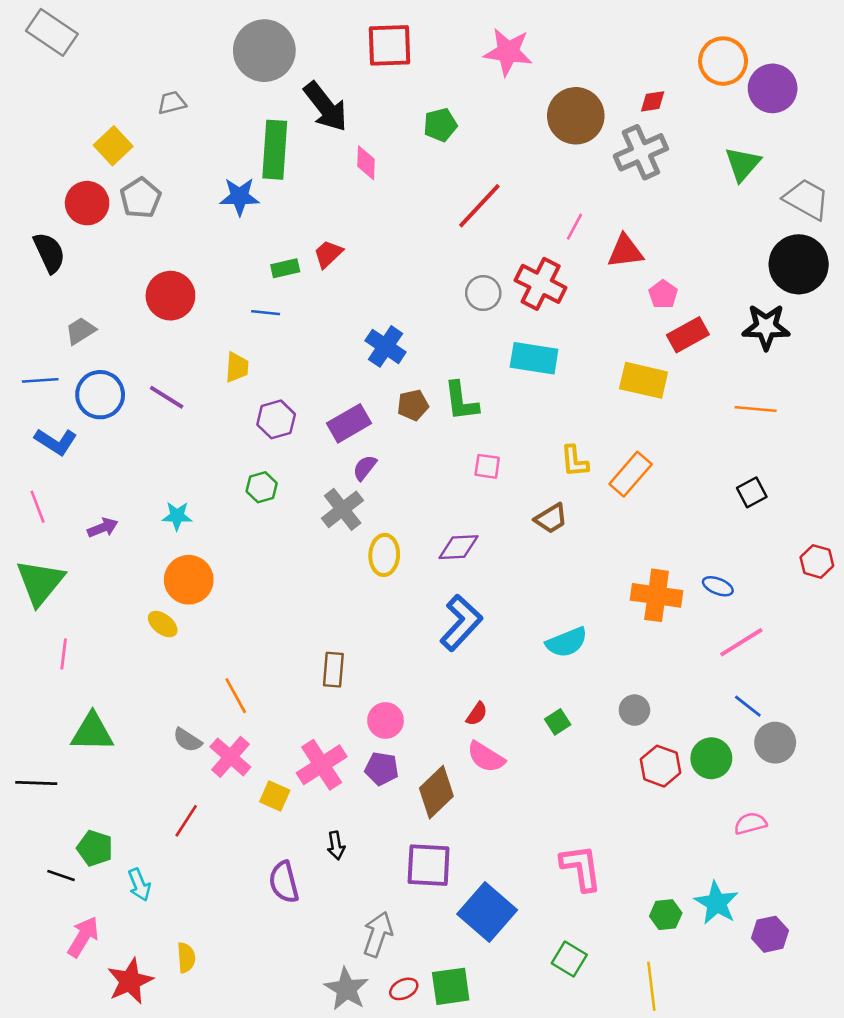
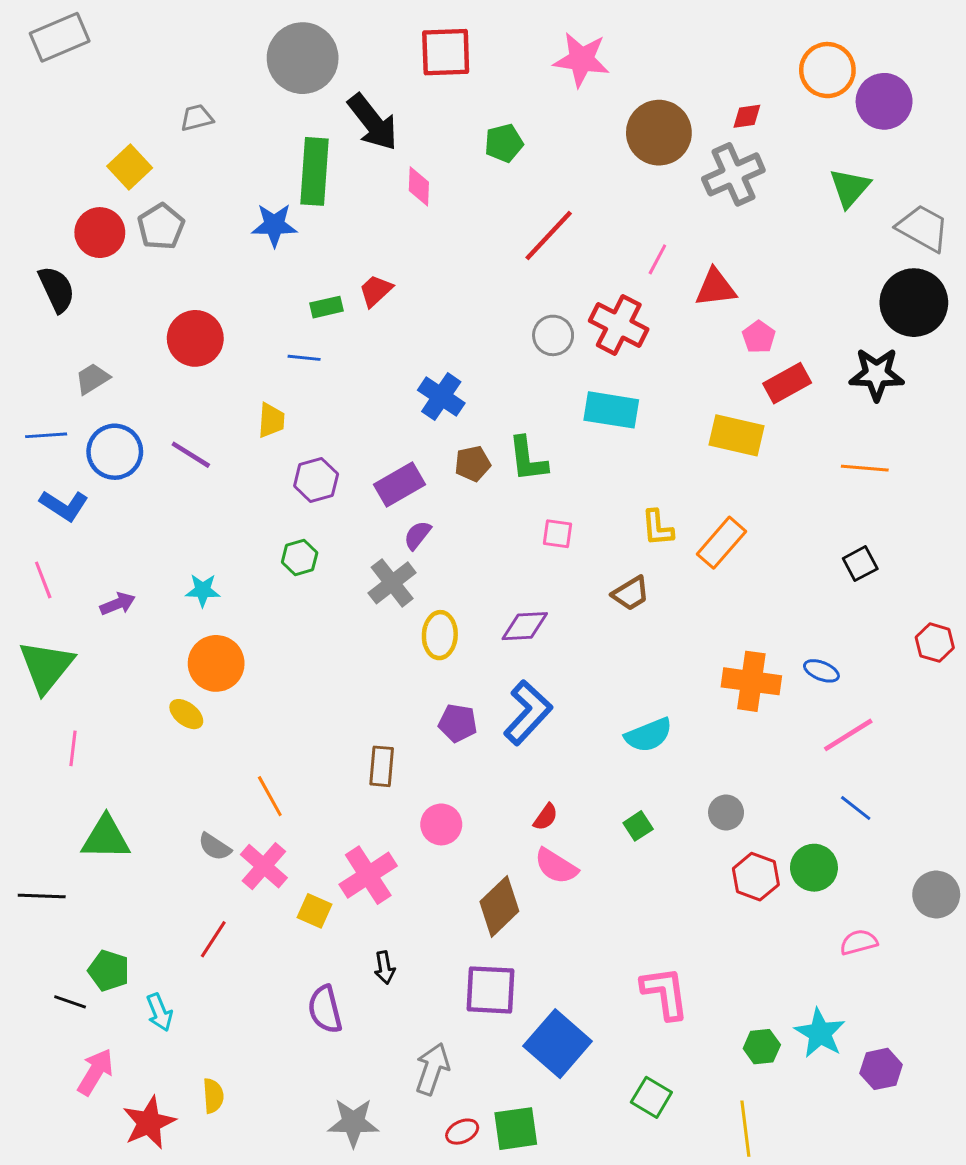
gray rectangle: (52, 32) -> (60, 37), turned -57
gray circle: (775, 743) -> (936, 895), moved
purple pentagon: (382, 769) -> (458, 723), moved
gray star: (346, 989) -> (353, 1123), moved, turned -30

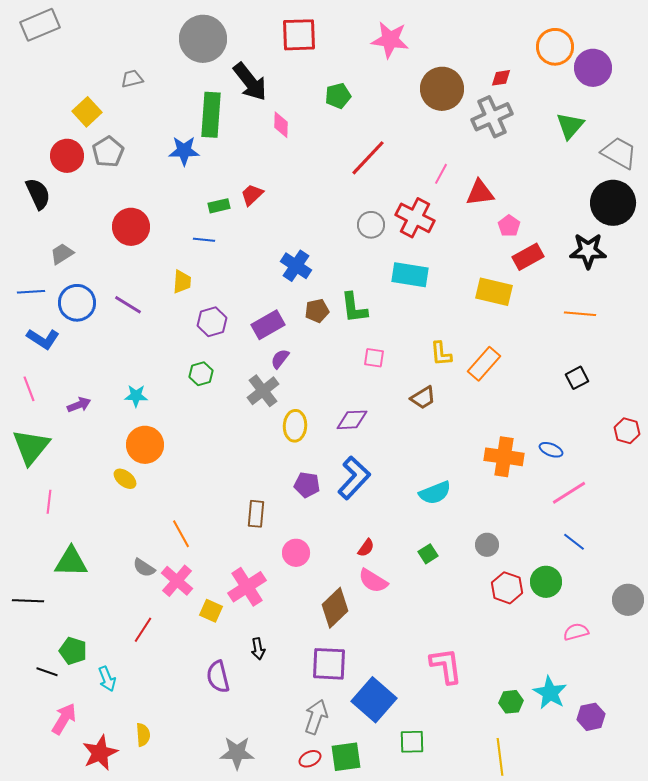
gray arrow: (432, 1069) -> (316, 717), moved
green square: (651, 1097) -> (412, 742), moved, turned -32

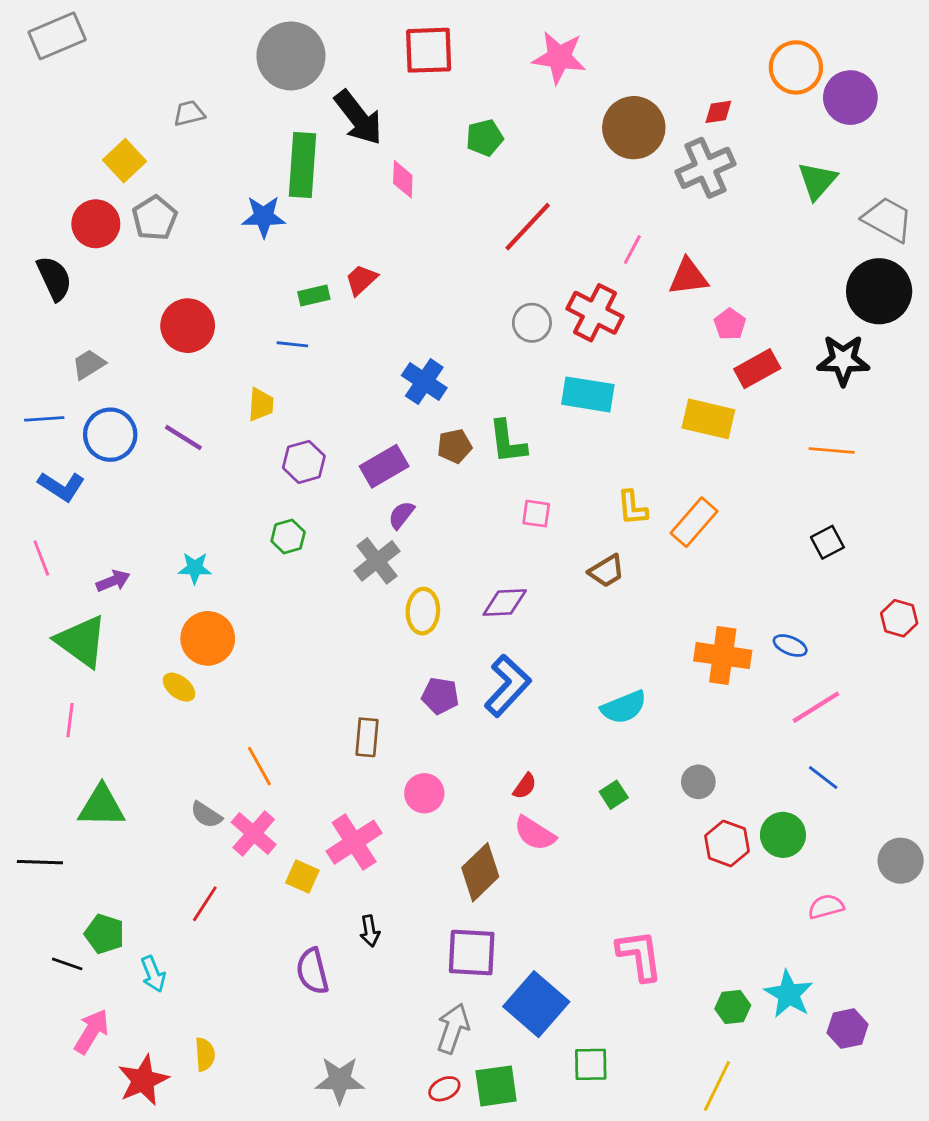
green triangle: (31, 447) -> (81, 641), moved, turned -33
yellow line: (500, 757) -> (717, 1086), turned 33

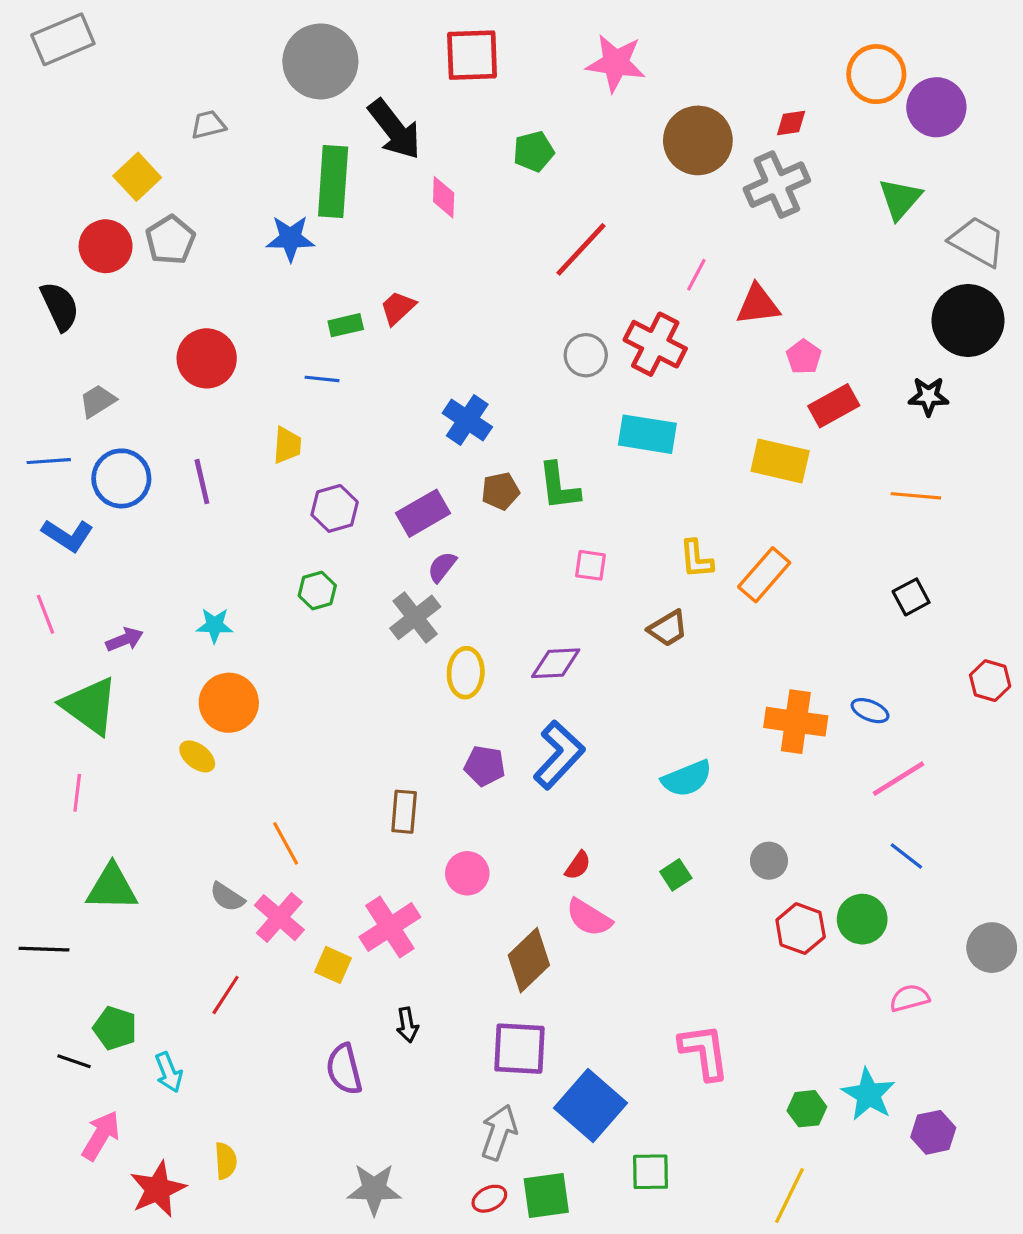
black star: (843, 360) -> (928, 396), size x0.7
purple line: (183, 438) -> (202, 482), turned 45

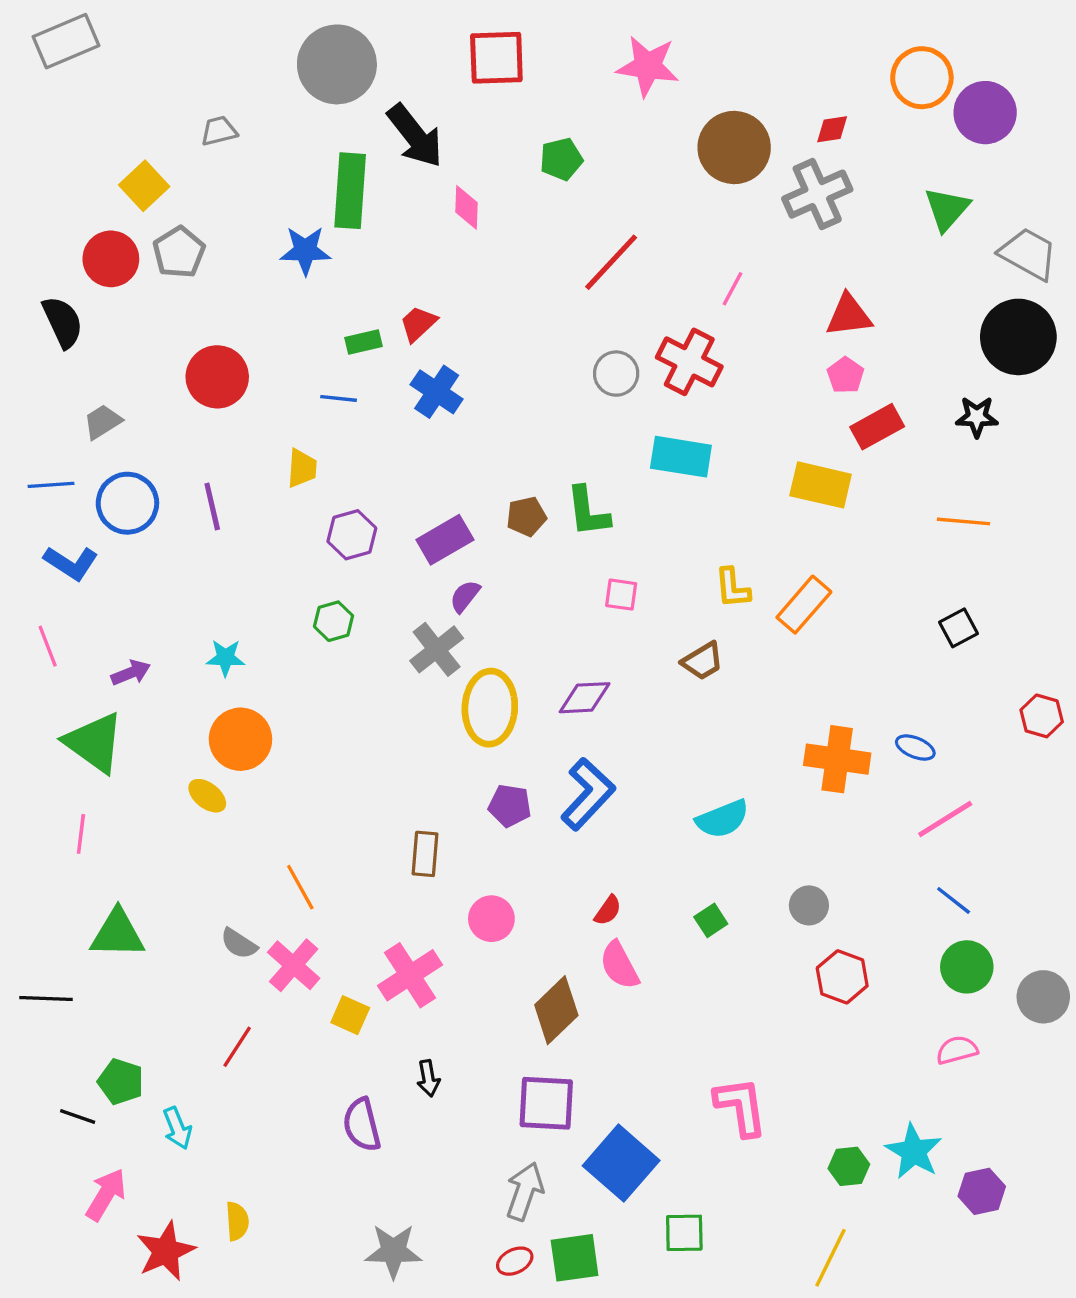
red triangle: (758, 305) -> (849, 315), moved
blue cross: (467, 420) -> (437, 392), moved
yellow ellipse: (466, 673) -> (490, 708), size x1.4
pink semicircle: (589, 918) -> (619, 965), turned 30
green circle: (862, 919) -> (967, 967), moved

